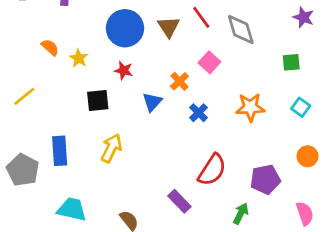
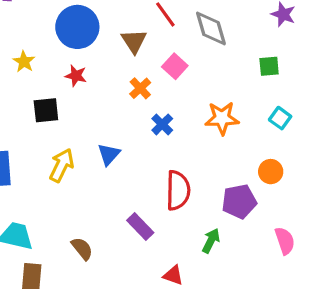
brown triangle: (169, 27) -> (134, 41), moved
blue triangle: (152, 102) -> (109, 154), moved
orange circle: (308, 156) -> (271, 172), moved
red semicircle: (212, 170) -> (178, 190), turned -32

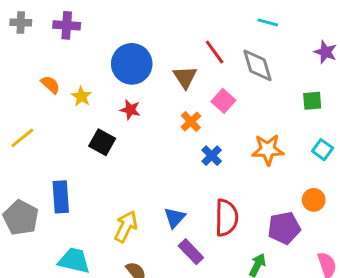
black square: (46, 110) -> (102, 142), turned 35
blue triangle: (109, 154) -> (175, 218), moved
yellow arrow: (62, 165) -> (126, 227), moved

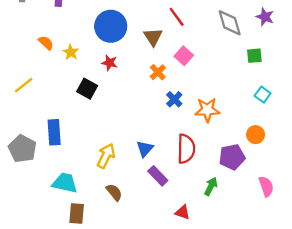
gray diamond: (257, 65) -> (230, 23), moved
orange star: (268, 150) -> (207, 110), moved

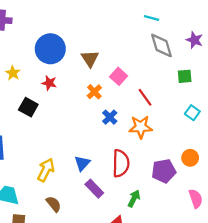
red line: (177, 17) -> (145, 97), moved
orange circle: (256, 135) -> (190, 158), moved
green arrow: (211, 186) -> (134, 199), moved

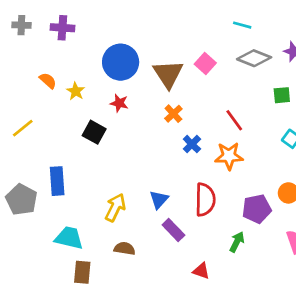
gray diamond: (161, 46) -> (254, 58), turned -52
brown triangle: (90, 59) -> (168, 74), size x1.4
pink square: (119, 76) -> (205, 63), moved
green arrow: (134, 199) -> (237, 242), moved
brown semicircle: (54, 204) -> (125, 248), turned -42

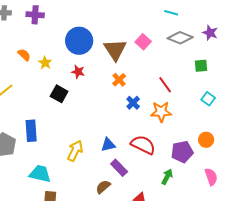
blue triangle: (159, 200) -> (108, 145), turned 35
red semicircle: (205, 200) -> (143, 145), turned -65
brown semicircle: (125, 248) -> (103, 187), moved, turned -49

